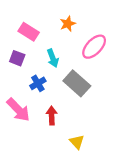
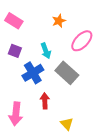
pink rectangle: (29, 32) -> (14, 21), moved
blue cross: (38, 83) -> (33, 73), size x1.5
pink arrow: (18, 110) -> (16, 114), moved, turned 50

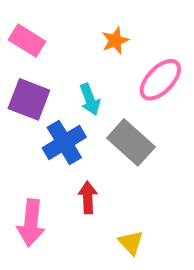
purple square: (15, 51) -> (29, 99), size x1.5

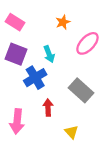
gray rectangle: (131, 142) -> (81, 90), moved

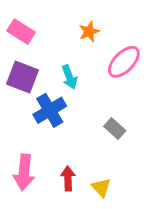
gray rectangle: (81, 90) -> (115, 128), size x0.6
red arrow: (48, 107) -> (68, 178), moved

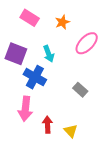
pink rectangle: (21, 32) -> (30, 18), moved
blue cross: (50, 110) -> (35, 77), turned -30
pink arrow: (24, 172) -> (25, 109), moved

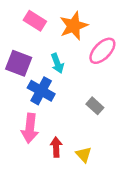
orange star: (62, 22) -> (74, 26), size x1.6

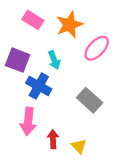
gray rectangle: (95, 106) -> (90, 100), size x1.5

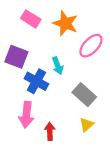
orange star: (69, 25) -> (65, 23), turned -30
cyan arrow: (54, 60) -> (58, 66), moved
yellow triangle: (79, 146) -> (87, 125), moved, turned 32

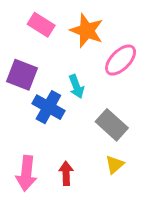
pink arrow: (26, 115) -> (26, 173), moved

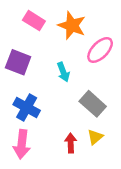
blue cross: (48, 107) -> (27, 108), moved
red arrow: (66, 173) -> (71, 143), moved

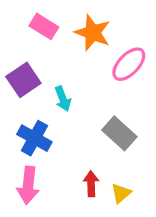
purple square: (18, 62) -> (23, 80), turned 35
cyan arrow: (63, 72) -> (63, 99), moved
yellow triangle: (95, 137) -> (121, 193), moved

